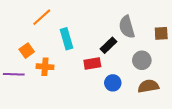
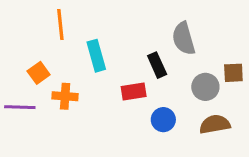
orange line: (42, 17) -> (60, 25), turned -54
brown square: (161, 33) -> (233, 73), moved
black rectangle: (108, 45) -> (157, 65), turned -70

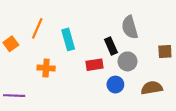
orange line: (60, 25) -> (37, 28), moved, turned 30
orange square: (39, 73) -> (11, 44), moved
gray circle: (205, 87) -> (128, 61), moved
purple line: (20, 107) -> (14, 96), moved

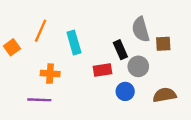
brown square: (165, 52) -> (163, 44), moved
purple line: (14, 96) -> (39, 100), moved

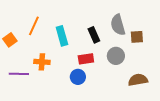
black rectangle: (120, 50) -> (94, 35), moved
blue circle: (125, 91) -> (78, 77), moved
purple line: (39, 100) -> (19, 74), moved

